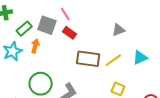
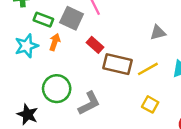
green rectangle: (24, 29) -> (43, 20), turned 56
red rectangle: (69, 33) -> (95, 45), moved

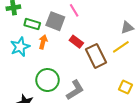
brown rectangle: (118, 64) -> (96, 56), turned 55
yellow line: (148, 69) -> (121, 47), moved

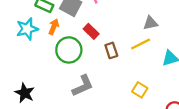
brown rectangle: (96, 56) -> (111, 50), size x0.6
green circle: (48, 80) -> (69, 50), moved

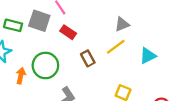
orange arrow: (54, 27) -> (21, 76), moved
red rectangle: (91, 31) -> (68, 32), moved

